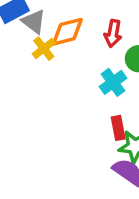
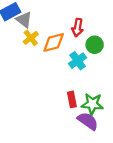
orange diamond: (67, 32) -> (54, 42), moved
red rectangle: (118, 128) -> (72, 99), moved

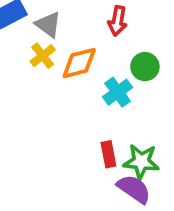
gray triangle: (24, 20) -> (48, 25), moved
red arrow: (78, 28) -> (118, 21), moved

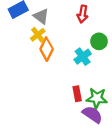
orange diamond: (79, 63) -> (47, 49), moved, turned -50

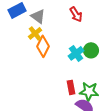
red arrow: (83, 14) -> (76, 14), turned -42
green circle: (99, 41) -> (91, 50), moved

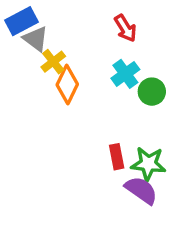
gray triangle: (38, 16) -> (36, 39), moved
cyan cross: (76, 53) -> (125, 74), moved

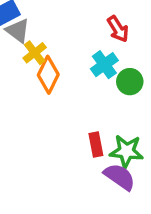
red arrow: (125, 28) -> (118, 29), moved

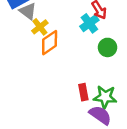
cyan cross: (104, 65) -> (89, 23), moved
orange diamond: (48, 75) -> (50, 43), turned 30

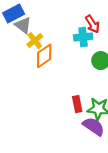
cyan cross: (89, 23) -> (83, 37), turned 30

